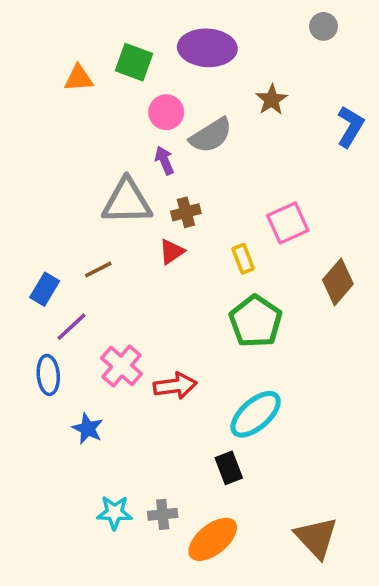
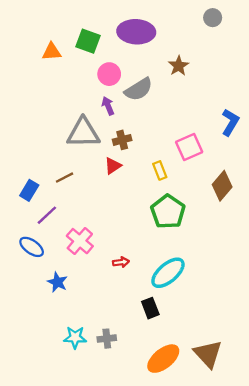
blue L-shape: (350, 126) -> (230, 122), moved
blue ellipse: (48, 375) -> (32, 247), turned -50
red arrow: (175, 386) -> (121, 262), moved, size x0.6
orange ellipse: (213, 539) -> (163, 359), moved

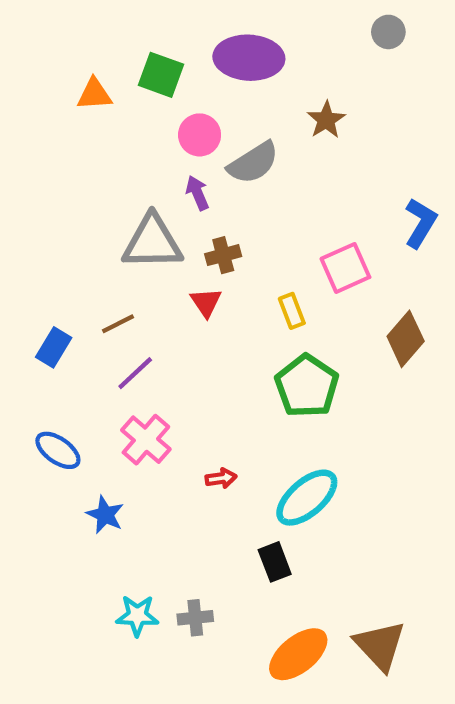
red triangle: (113, 166) -> (206, 302), turned -30
purple line: (47, 215) -> (135, 373), moved

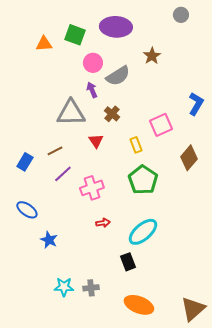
brown cross: (223, 255) -> (112, 114), moved, turned -35
pink cross: (146, 440) -> (92, 188), moved, turned 30
brown triangle: (380, 646) -> (193, 309), moved, turned 32
orange ellipse: (298, 654) -> (139, 305), turned 60

